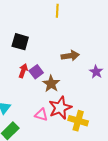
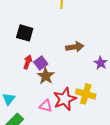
brown star: (51, 84) -> (46, 76), moved
yellow cross: (78, 121) -> (86, 94), moved

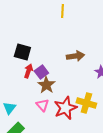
black square: (25, 33) -> (22, 52), moved
pink triangle: (46, 106) -> (42, 105), moved, turned 32

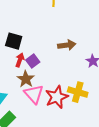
brown star: (46, 85) -> (26, 79), moved
pink triangle: (42, 105) -> (34, 94), size x1.5

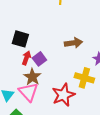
yellow cross: (78, 92) -> (84, 78), moved
pink triangle: (34, 94) -> (28, 92), moved

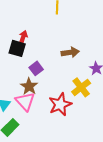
red arrow: (26, 58) -> (23, 37), moved
yellow cross: (84, 78) -> (81, 87), turned 36

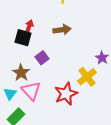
brown arrow: (70, 52) -> (62, 30), moved
brown star: (29, 86) -> (21, 73), moved

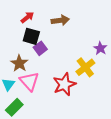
red arrow: (29, 27) -> (27, 17), turned 32
black square: (23, 38) -> (31, 36), moved

